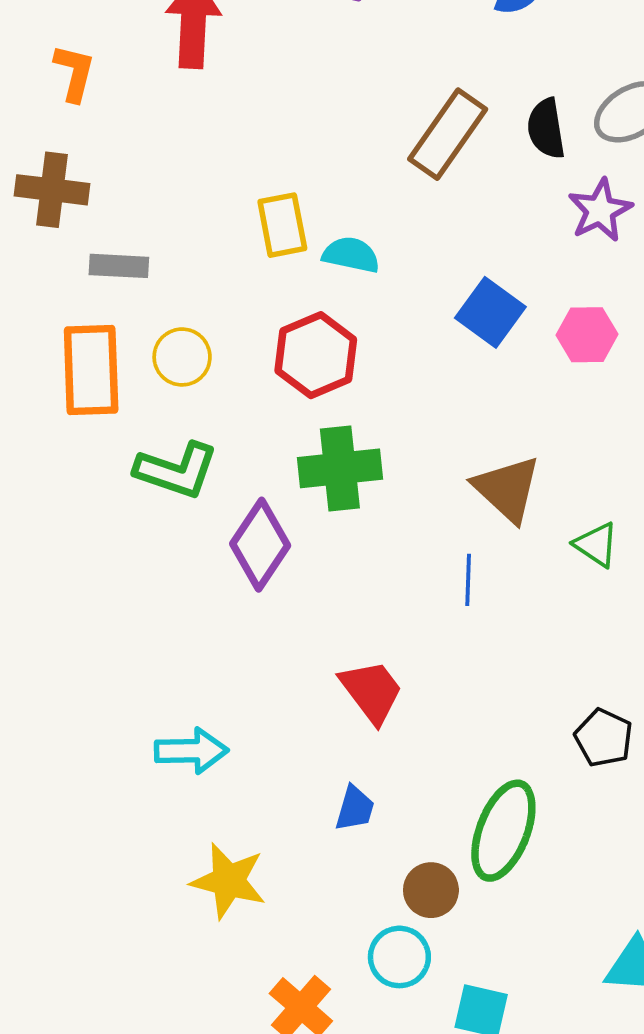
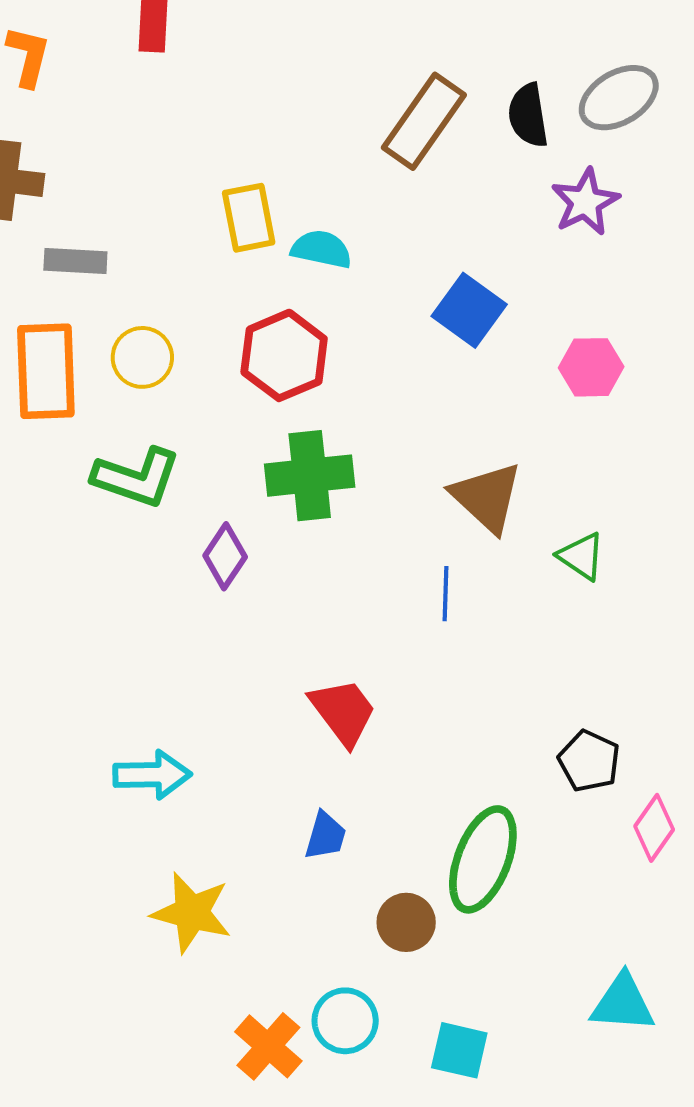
pink hexagon: (587, 335) -> (591, 367), moved
purple diamond: (260, 545) -> (225, 556), size x0.7
cyan circle: (399, 957) -> (345, 1021), moved

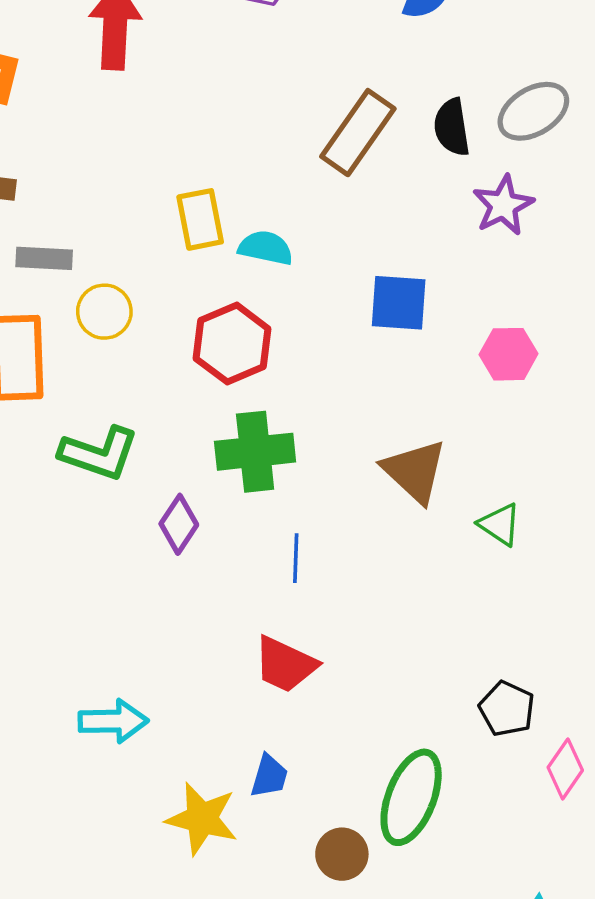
blue square: (469, 310) -> (399, 303), turned -32
yellow circle: (142, 357) -> (104, 312), moved
blue line: (445, 594) -> (296, 558), moved
red trapezoid: (343, 712) -> (285, 664), turned 152
yellow star: (192, 913) -> (202, 819), moved

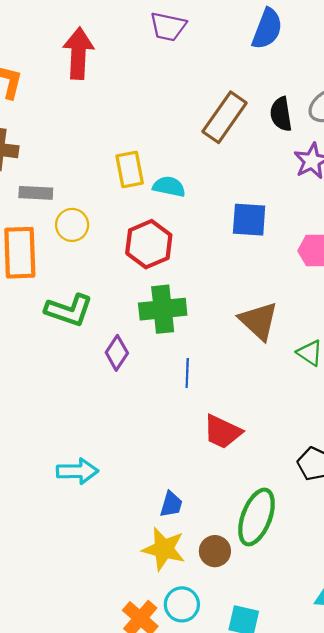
red trapezoid: (285, 664) -> (222, 432), moved
yellow star: (202, 819) -> (164, 549), moved

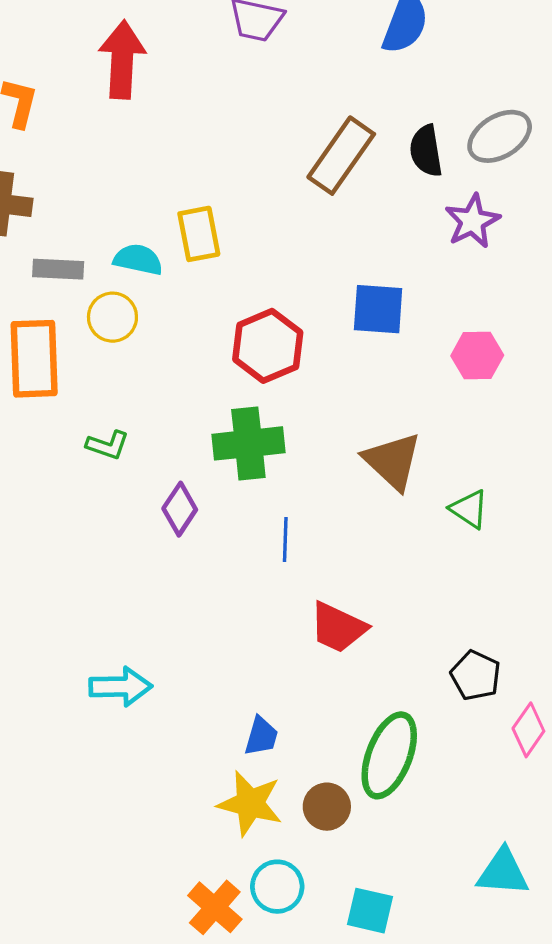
cyan semicircle: (169, 187) -> (138, 260), moved
red hexagon: (149, 244) -> (268, 346), moved
green L-shape: (69, 310) -> (108, 445), size x0.6

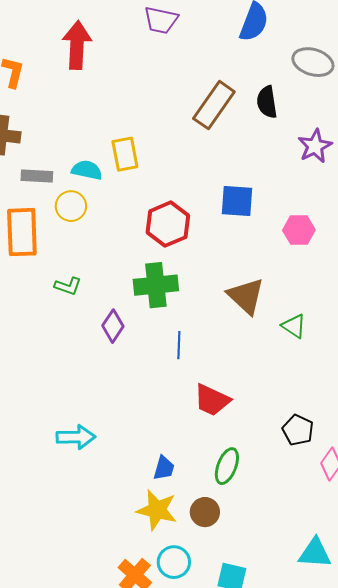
gray ellipse: (500, 136) -> (313, 62), moved, turned 48
purple star: (472, 221) -> (315, 146), moved
green ellipse: (389, 755) -> (227, 466), moved, size x0.7

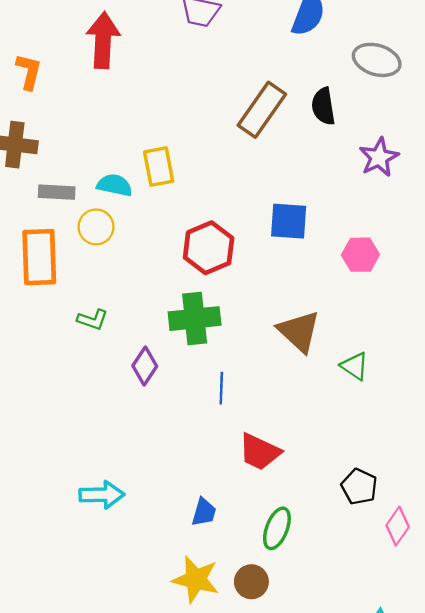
blue trapezoid: (164, 468) -> (204, 512), moved

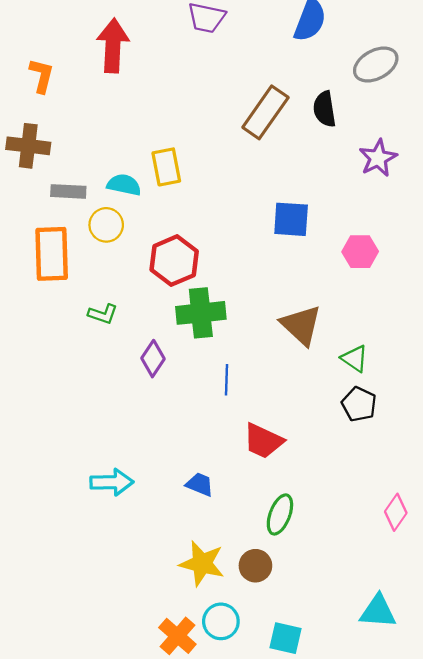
gray ellipse: (377, 60) -> (376, 65), turned -45
red hexagon: (209, 248) -> (174, 261), moved
black pentagon: (359, 487) -> (359, 404), moved
blue trapezoid: (204, 512) -> (200, 484), moved, turned -84

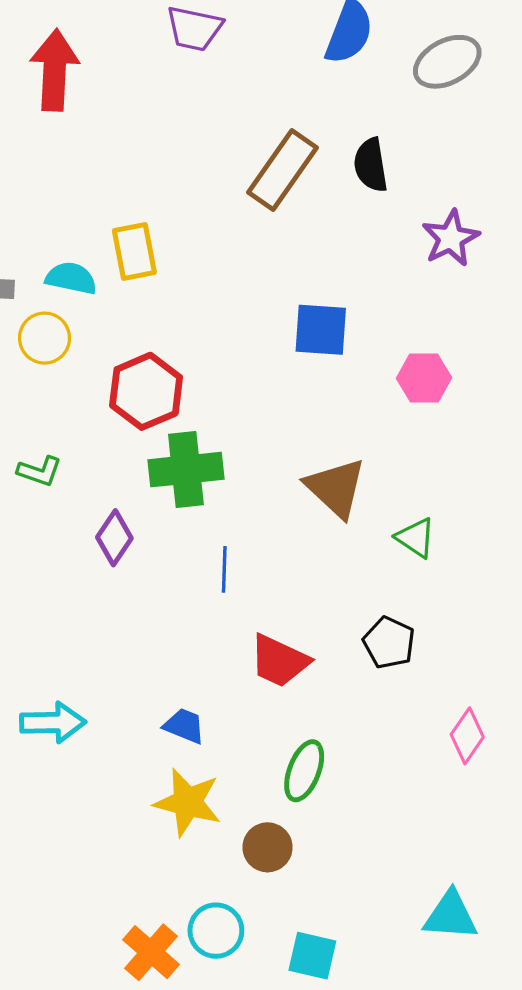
gray ellipse: (376, 65) -> (447, 62), moved
black pentagon: (359, 404) -> (389, 643), moved
pink diamond: (396, 512) -> (467, 736), moved
yellow star: (202, 563) -> (188, 802), moved

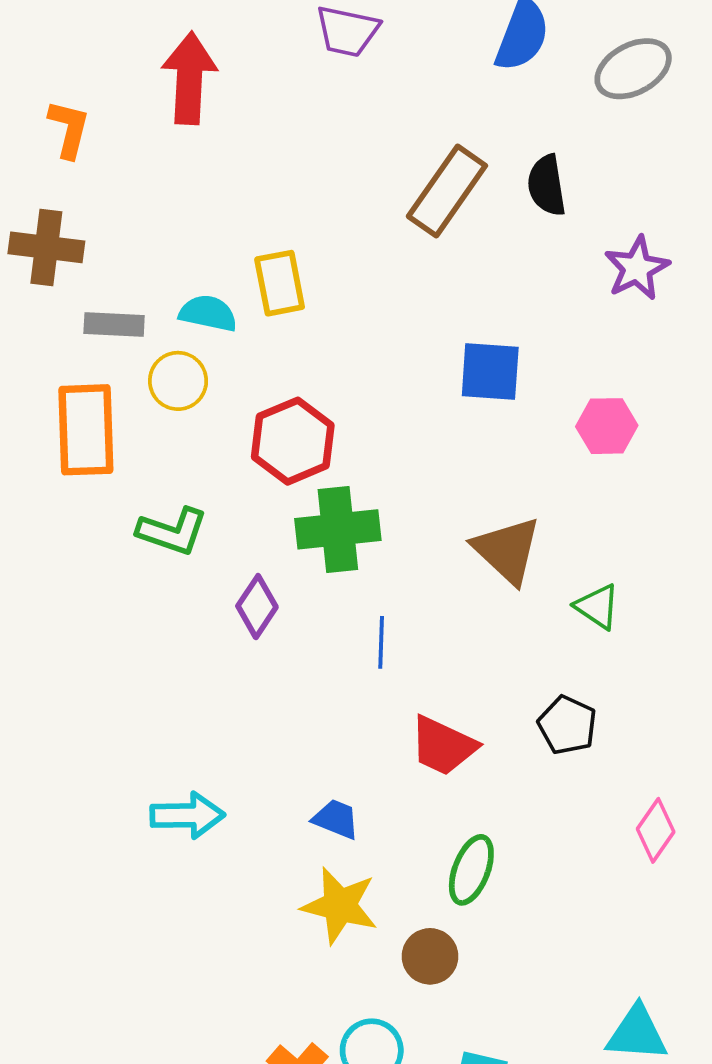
green L-shape: (40, 471) -> (172, 531), size x1.4

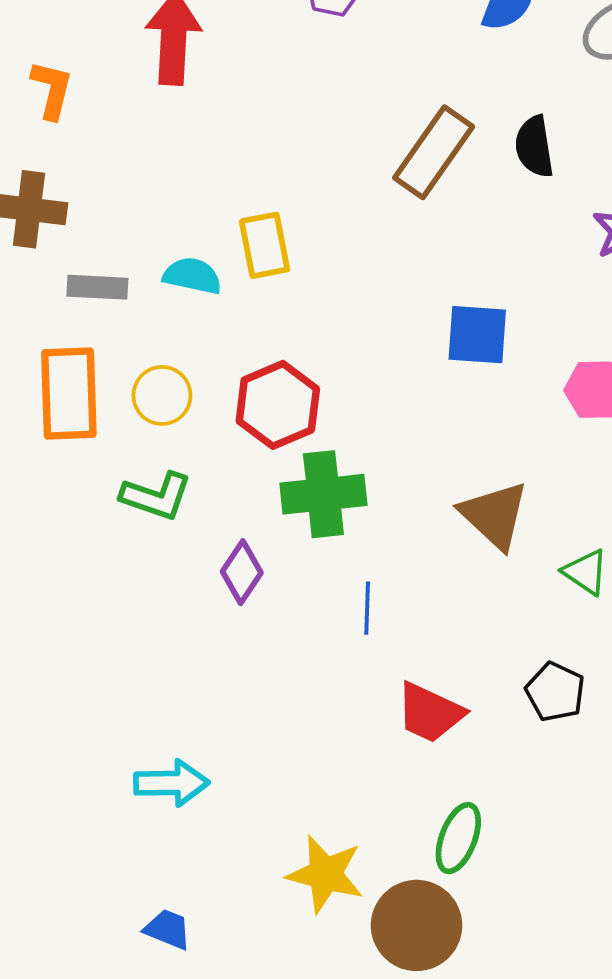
yellow circle: (178, 381) -> (162, 395), moved
blue trapezoid: (336, 819) -> (168, 929), moved
brown circle: (430, 956) -> (417, 925), size x1.6

